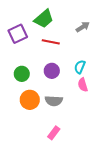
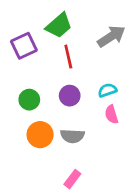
gray arrow: (83, 27) -> (111, 36), size x1.5
red line: (51, 42) -> (68, 57), turned 66
cyan semicircle: (80, 67) -> (107, 90), turned 48

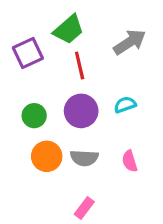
purple circle: (70, 96) -> (81, 111), size x1.4
pink semicircle: (111, 114) -> (130, 161), moved

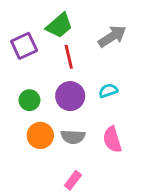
pink semicircle: (130, 161) -> (112, 140), size x1.4

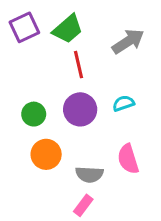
purple square: (24, 46) -> (24, 27), moved
gray semicircle: (73, 137) -> (89, 174), moved

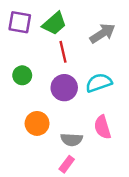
purple square: (24, 27) -> (20, 22), turned 35
cyan semicircle: (123, 103) -> (99, 83), size x1.5
green circle: (34, 114) -> (22, 75), moved

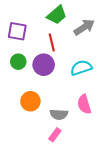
purple square: (20, 22) -> (17, 31), moved
green trapezoid: (54, 23) -> (57, 15), moved
purple circle: (64, 88) -> (44, 65), moved

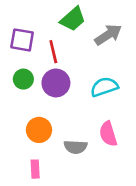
red line: (52, 42) -> (53, 52), moved
pink rectangle: (55, 135) -> (35, 169), moved, turned -40

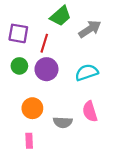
red line: (53, 52) -> (44, 43), turned 30

